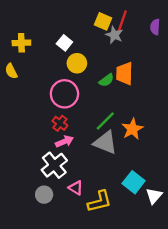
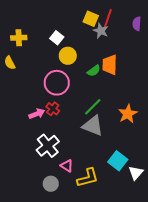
orange star: (132, 129) -> (128, 114), moved
pink arrow: (64, 141) -> (37, 114), moved
gray circle: (44, 195) -> (51, 184), moved

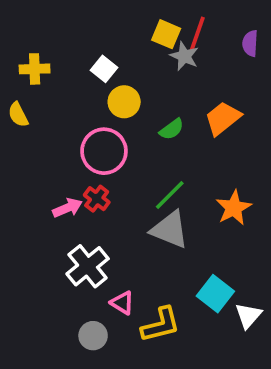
orange trapezoid: (110, 65) -> (223, 118), moved, turned 50

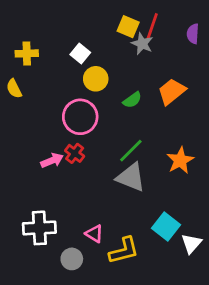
white cross: (88, 266) -> (39, 228), moved, turned 36

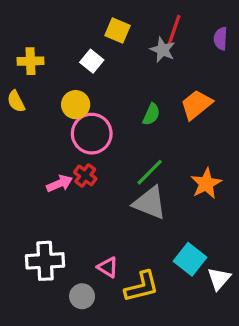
yellow square: (128, 27) -> (117, 31), moved
yellow circle: (96, 79) -> (76, 105), moved
green semicircle: (132, 100) -> (151, 114), turned -30

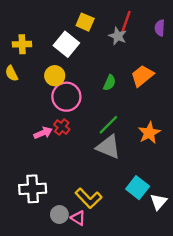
white square: (92, 61) -> (66, 44), size x1.5
pink triangle: (108, 267) -> (78, 218), moved
yellow L-shape: (142, 287) -> (89, 198), moved, turned 60

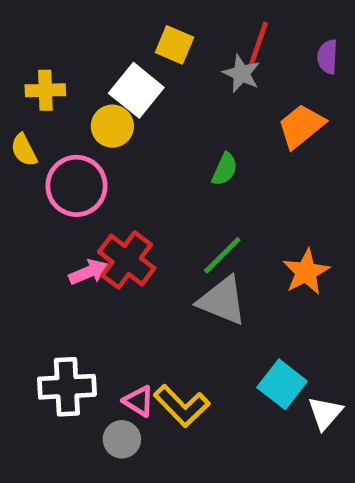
yellow circle: (55, 76) -> (112, 126), moved
orange trapezoid: (142, 76) -> (301, 126), moved
pink circle: (66, 97) -> (76, 186), moved
red cross: (62, 127) -> (127, 260), size x1.6
pink triangle: (78, 218) -> (139, 401), moved

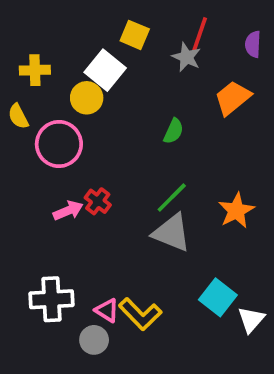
red cross: (127, 260) -> (98, 201), size x0.6

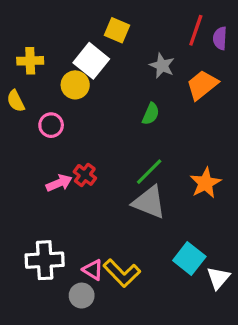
red line: (199, 35) -> (196, 30), moved
gray star: (186, 57) -> (162, 66), moved
pink circle: (59, 144) -> (51, 125), size x0.6

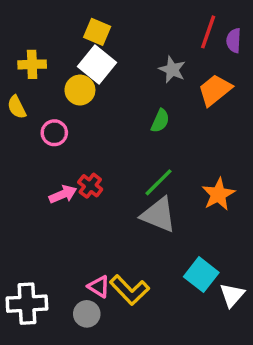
yellow square: (117, 30) -> (97, 32), moved
white cross: (45, 260) -> (27, 304), moved

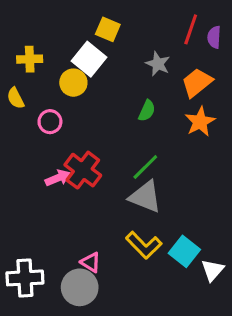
yellow square: (97, 32) -> (108, 29), moved
red cross: (90, 186) -> (83, 170), size x1.6
orange star: (218, 194) -> (200, 122), moved
yellow L-shape: (129, 290) -> (144, 245), moved
gray circle: (87, 314) -> (80, 287), size x1.5

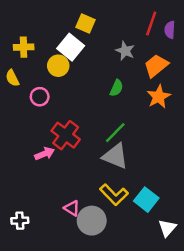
pink arrow: (58, 178) -> (45, 154), moved
white triangle: (213, 270) -> (167, 228), moved
white cross: (25, 278) -> (20, 221), size x0.6
gray circle: (80, 287) -> (92, 221), moved

